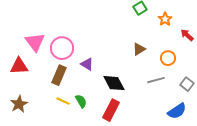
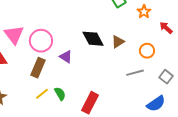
black diamond: (114, 83) -> (93, 39), moved
yellow line: (63, 101) -> (42, 94), turned -64

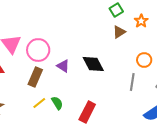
black diamond: (93, 39) -> (93, 64), moved
brown triangle: (118, 42) -> (119, 32), moved
gray line: (135, 73) -> (132, 82), turned -66

